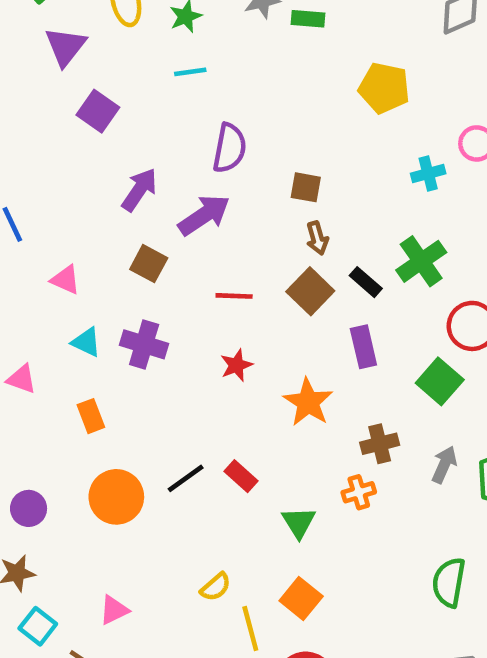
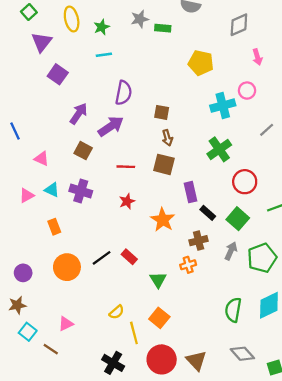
cyan cross: (428, 174) -> (223, 106), size x1.5
black rectangle: (366, 282) -> (208, 213), moved
brown square: (310, 291) -> (164, 164), turned -30
pink triangle: (22, 379) -> (27, 196), moved, turned -49
green square: (440, 381) -> (238, 219), moved

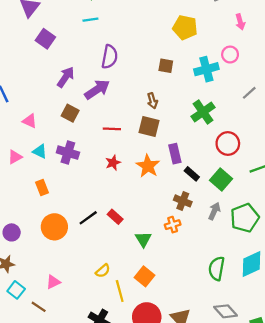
brown square: (162, 112) -> (166, 66), moved
orange star: (163, 220) -> (148, 166), moved
brown cross: (199, 241) -> (183, 201), turned 36

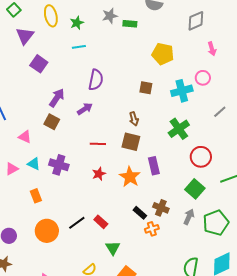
purple arrow: (97, 89) -> (85, 109), size x0.7
brown square: (70, 113) -> (52, 122), moved
black rectangle: (192, 174) -> (140, 213), moved
green triangle: (143, 239) -> (113, 248), moved

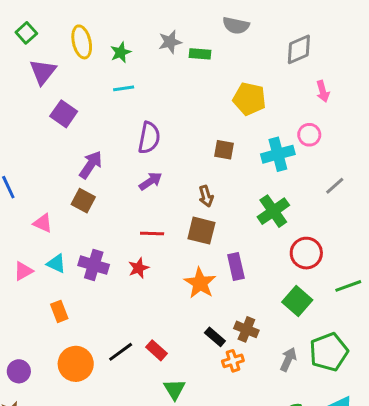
purple arrow: (85, 109) -> (151, 181), moved
red star: (99, 174) -> (139, 268), moved
gray arrow: (189, 217) -> (288, 359), moved

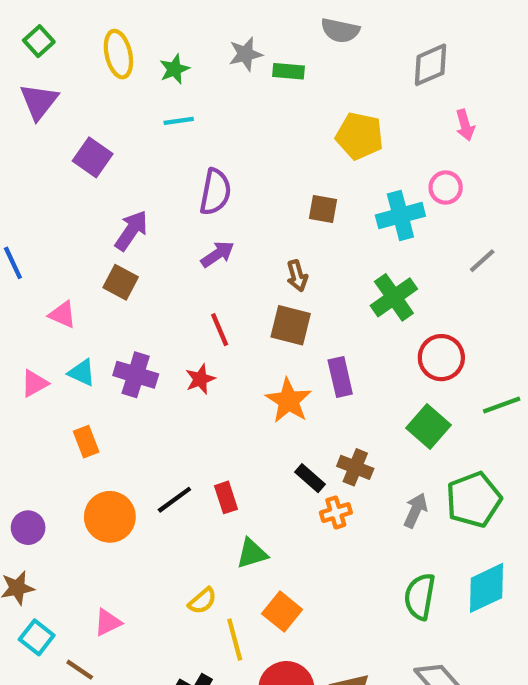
purple triangle: (43, 72) -> (39, 101), moved
red line: (152, 234) -> (220, 330), turned 65
red rectangle: (157, 350) -> (226, 497), turned 30
green triangle: (175, 389) -> (252, 553), turned 45

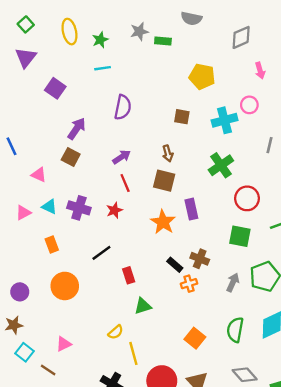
purple arrow: (217, 254) -> (122, 157), moved
gray line: (482, 261) -> (269, 145), turned -35
green square: (428, 426) -> (240, 236), turned -30
black line: (174, 500) -> (101, 253), moved
orange square: (282, 612) -> (195, 338), moved

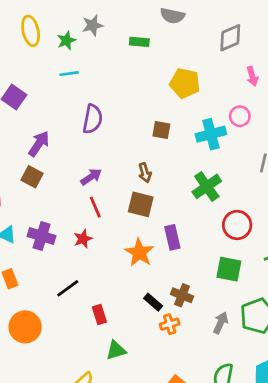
gray star: (139, 32) -> (93, 25), moved

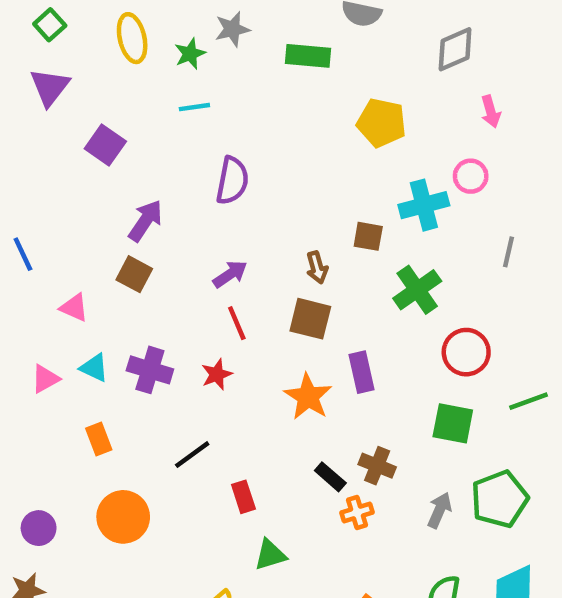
green rectangle: (139, 42) -> (308, 56), size x1.4
brown square: (161, 130) -> (368, 236), moved

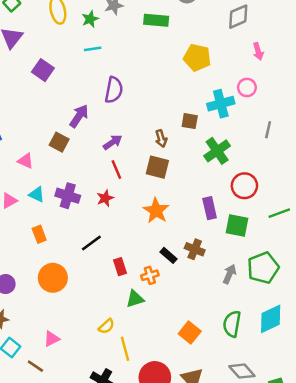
purple arrow: (145, 221) -> (79, 116), moved
purple rectangle: (361, 372) -> (210, 208), moved
orange cross: (357, 512) -> (150, 275), moved

